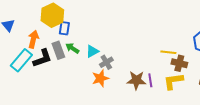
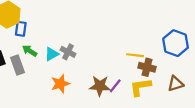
gray rectangle: (58, 50) -> (18, 65), moved
gray cross: (106, 62) -> (68, 52), moved, turned -32
purple line: (150, 80) -> (115, 86), turned 48

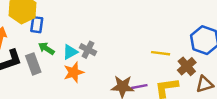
brown cross: (147, 67) -> (187, 66), moved, turned 35
orange star: (60, 84) -> (74, 72), moved
purple line: (115, 86) -> (139, 87), turned 40

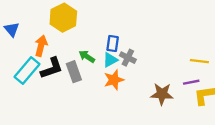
blue rectangle: (37, 25) -> (113, 43), moved
purple line: (139, 87) -> (191, 82), moved

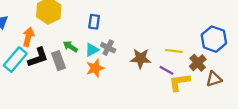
blue rectangle: (113, 43) -> (94, 22), moved
purple line: (191, 82) -> (166, 70), turned 40
brown star: (162, 94) -> (140, 58), moved

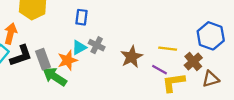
green arrow: (70, 47) -> (55, 77), moved, size x1.5
brown star: (140, 58) -> (132, 57), turned -30
orange star: (95, 68) -> (68, 60), moved

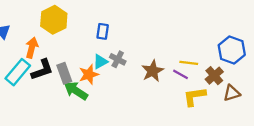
purple line: (159, 70) -> (181, 74), moved

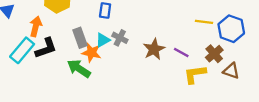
yellow line: (189, 63) -> (204, 22), moved
gray rectangle: (64, 73) -> (80, 38), moved
orange star: (89, 74) -> (91, 53), turned 30
brown triangle: (232, 93) -> (231, 71), turned 36

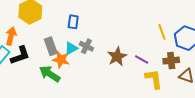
yellow line: (204, 22) -> (162, 32), turned 63
brown cross: (214, 54) -> (171, 61), turned 35
yellow L-shape: (195, 74) -> (154, 79), turned 90

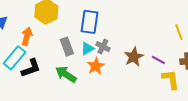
blue rectangle: (73, 22) -> (90, 22), size x1.6
black L-shape: (20, 55) -> (31, 68), moved
orange star: (61, 60) -> (96, 66), moved, turned 30

